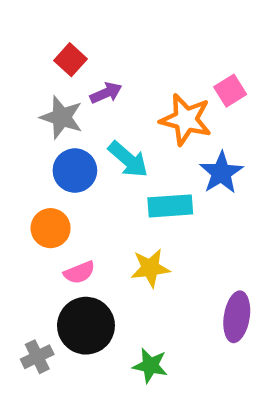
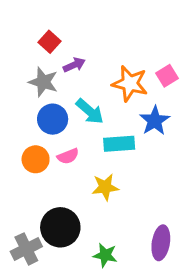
pink square: (230, 91) -> (167, 76), moved
pink semicircle: (79, 272) -> (68, 156), moved
purple ellipse: (237, 317) -> (161, 243), moved
gray cross: (37, 357) -> (26, 249), size x1.4

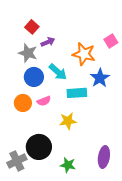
pink square: (167, 76) -> (111, 41), moved

